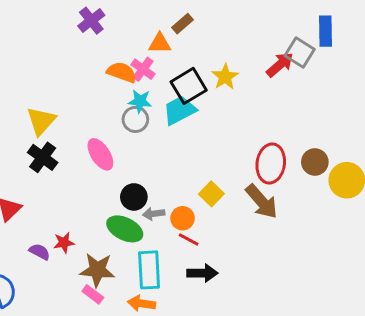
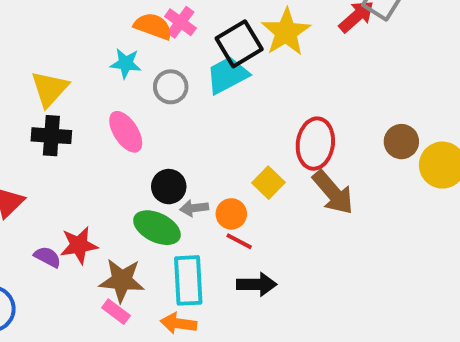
yellow star: (225, 77) -> (286, 32), size x1.4
cyan star: (140, 101) -> (126, 63), moved
black cross: (43, 157) -> (51, 136), turned -32
red ellipse: (271, 164) -> (315, 144), moved
red star: (64, 243) -> (79, 245), size x1.4

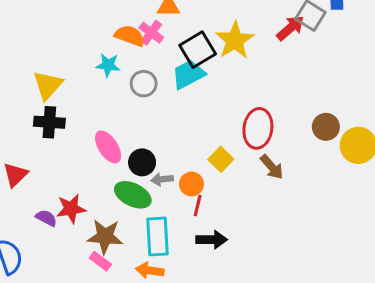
pink ellipse: (126, 132) -> (108, 147), moved
brown arrow: (333, 192) -> (272, 167), size x0.7
red line: (239, 241) -> (198, 206), turned 75

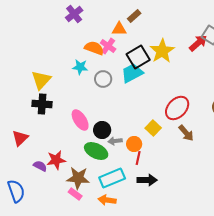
red ellipse: (258, 128) -> (177, 108), turned 35
cyan rectangle: (158, 237) -> (112, 178), turned 70

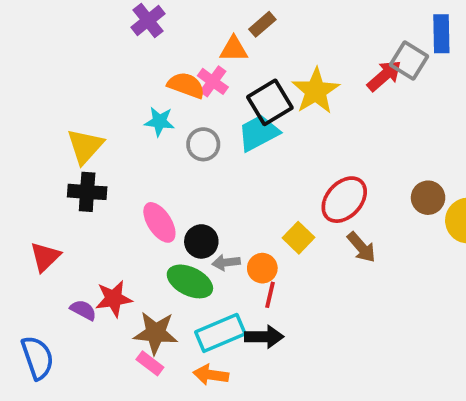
black arrow: (147, 180) -> (264, 337), moved

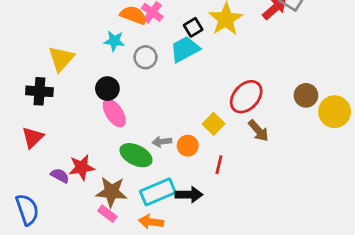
black square: (270, 102) -> (193, 27), size x0.6
black cross: (87, 192) -> (39, 91), moved
black circle: (201, 241) -> (107, 89), moved
red line: (270, 295) -> (219, 165), moved

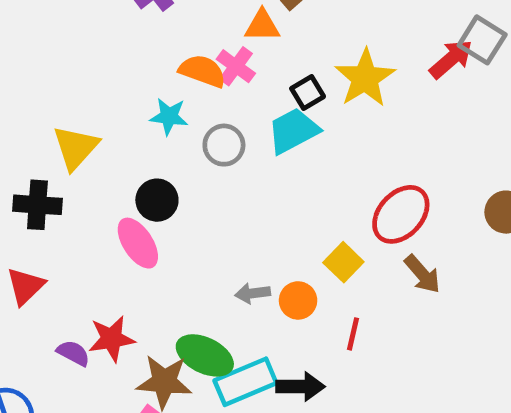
pink ellipse: (114, 113) -> (138, 243), moved
green ellipse: (136, 155) -> (205, 355), moved

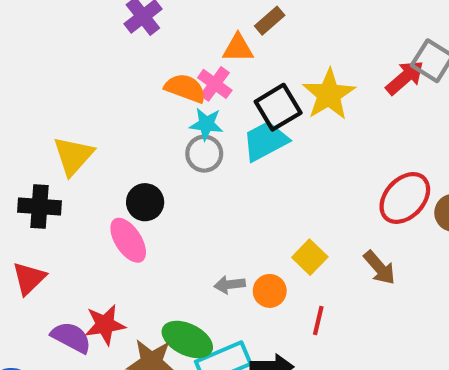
black square: (308, 92) -> (278, 107), size x1.5
cyan star: (169, 116) -> (206, 124), moved
red ellipse: (401, 214) -> (405, 198), moved
purple semicircle: (73, 353) -> (71, 337), size x1.4

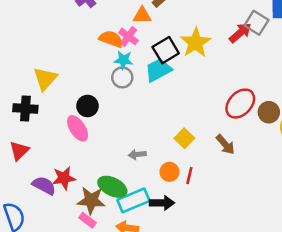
orange circle: (270, 291) -> (169, 172), moved

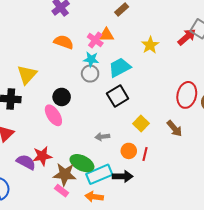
orange triangle: (142, 15) -> (106, 35), moved
orange semicircle: (111, 39) -> (64, 42), moved
yellow star: (196, 43) -> (150, 45), size x0.7
black square: (166, 50) -> (118, 96), moved
red ellipse: (240, 104) -> (187, 95), turned -30

